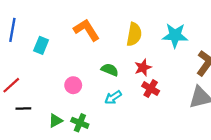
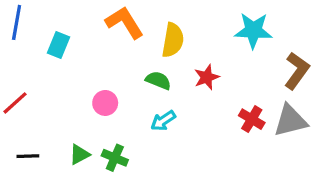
yellow semicircle: (134, 34) -> (173, 40), moved
red cross: (151, 89) -> (252, 119), moved
black line: (23, 108) -> (28, 156), moved

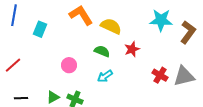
yellow semicircle: (173, 40) -> (111, 26), turned -75
brown L-shape: (297, 71) -> (188, 32), moved

